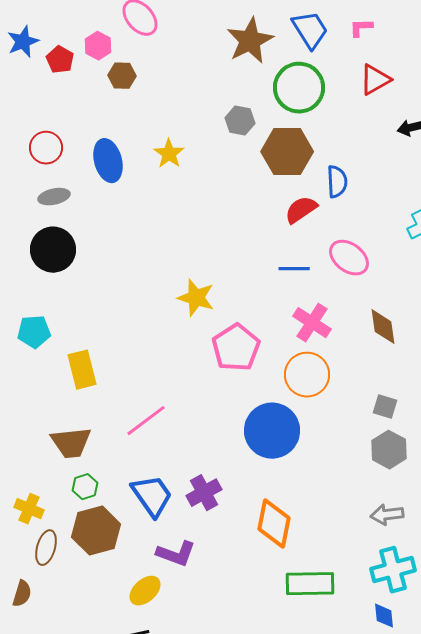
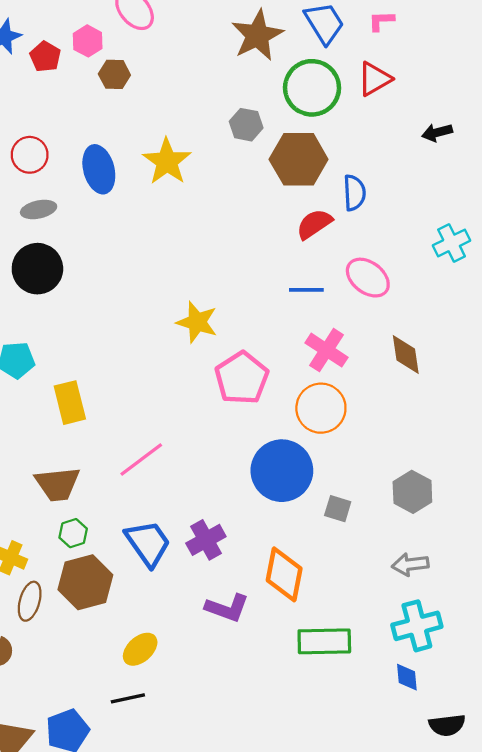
red triangle: (375, 80) -> (375, 79), moved
yellow star: (169, 154) -> (167, 161), size x1.4
gray square: (385, 407) -> (338, 509), moved
purple L-shape: (176, 554) -> (227, 608), moved

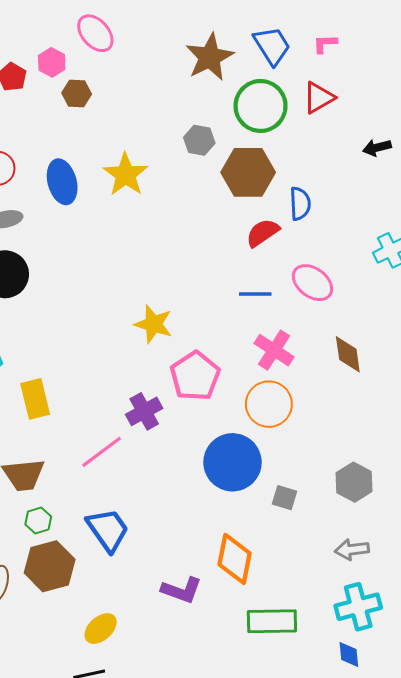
purple cross: (206, 540) -> (144, 411), moved

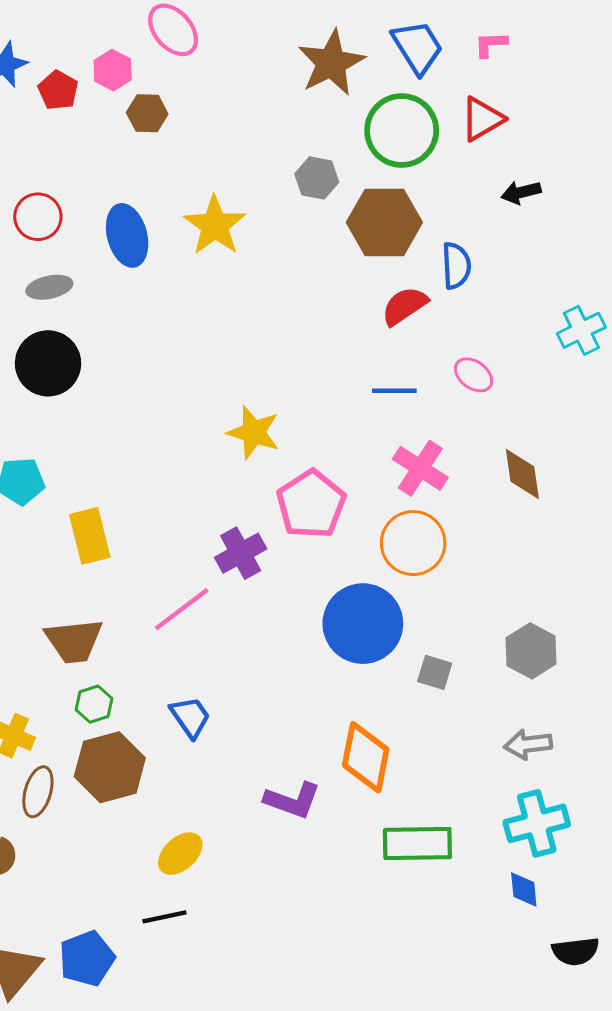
black arrow: (377, 148) -> (521, 192), moved
pink ellipse: (312, 283) -> (474, 375), size x0.7
blue trapezoid: (108, 530) -> (190, 717), size x0.7

